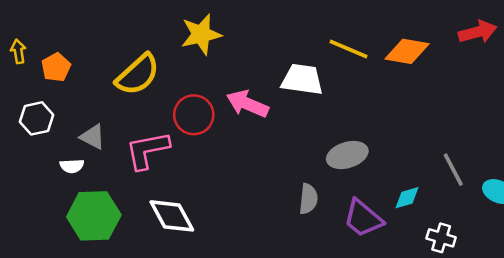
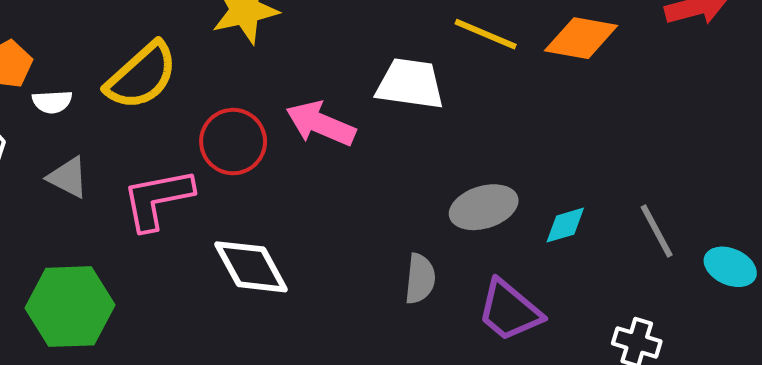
white semicircle: (72, 166) -> (52, 102), moved
cyan diamond: (407, 198) -> (565, 225), moved
white diamond: (172, 216) -> (251, 267), moved

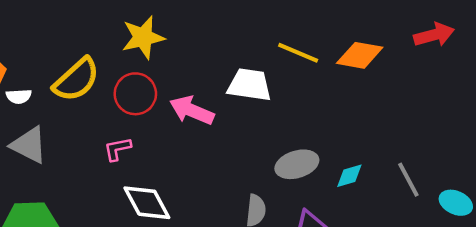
red circle: (233, 142) -> (135, 94), moved
gray triangle: (68, 177) -> (29, 145), size x1.4
pink L-shape: (157, 199) -> (117, 149), moved, size x0.6

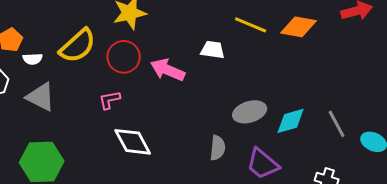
white trapezoid: (249, 85) -> (213, 50), size x0.7
cyan diamond: (349, 176) -> (291, 121), size x1.4

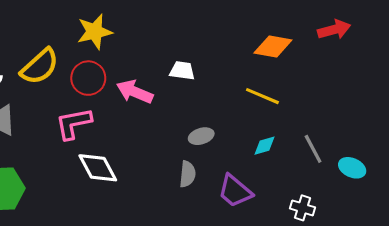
yellow line: (251, 25) -> (262, 96), moved
pink L-shape: (110, 100) -> (73, 123), size x1.6
gray ellipse: (250, 112) -> (201, 136), moved, size x0.7
cyan diamond: (291, 121) -> (265, 146), size x0.7

